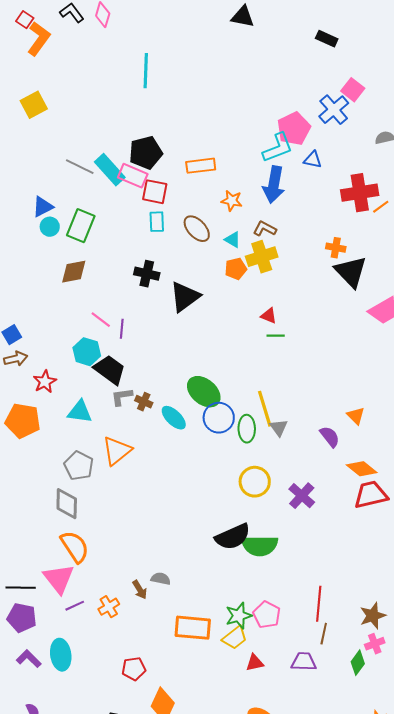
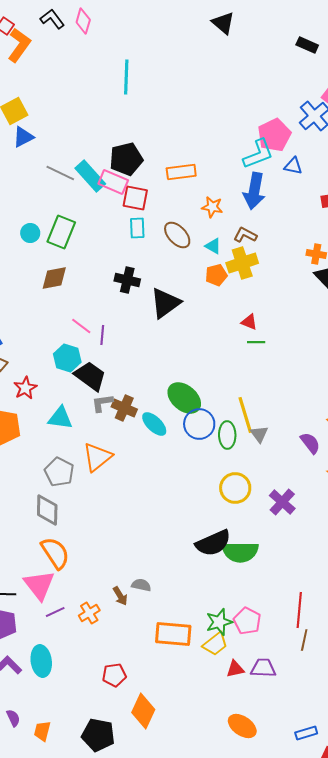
black triangle: (243, 17) -> (223, 23), turned 30
blue triangle: (43, 207) -> (23, 137), moved
brown cross: (144, 402) -> (124, 408), size x1.4
purple trapezoid: (304, 662) -> (263, 668), moved

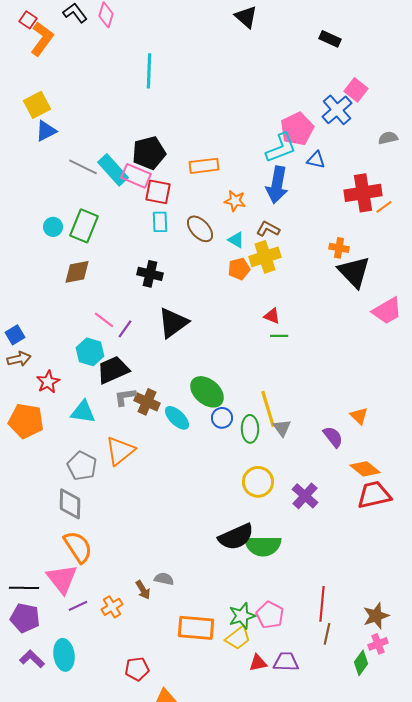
black triangle: (165, 303) -> (173, 323), moved
purple line: (102, 335) -> (125, 329), turned 30
black trapezoid: (90, 376) -> (113, 370), turned -60
blue circle: (199, 424) -> (222, 418), size x0.7

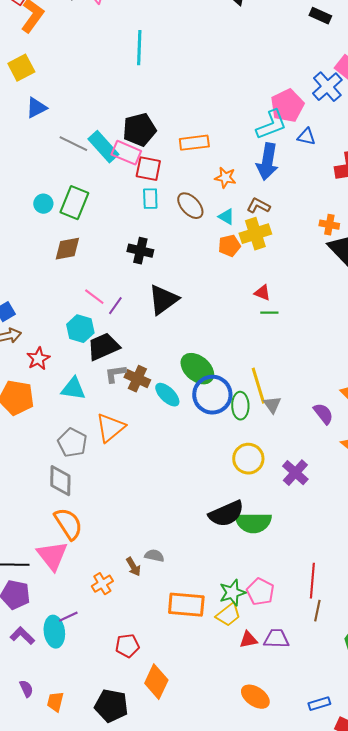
yellow square: (37, 105) -> (21, 68), moved
blue circle: (222, 418) -> (212, 395), size x1.8
purple line: (78, 606) -> (68, 617), moved

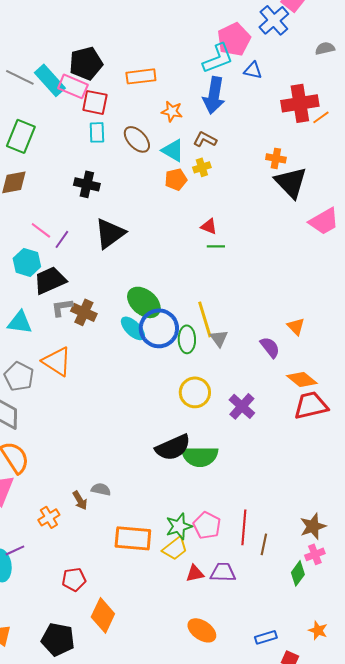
cyan triangle: (226, 217) -> (173, 150), size x1.4
yellow cross: (255, 234) -> (202, 167), size x0.6
cyan ellipse: (167, 395) -> (133, 328), moved
orange triangle: (110, 428) -> (57, 361), turned -48
red line: (312, 581) -> (244, 527), moved

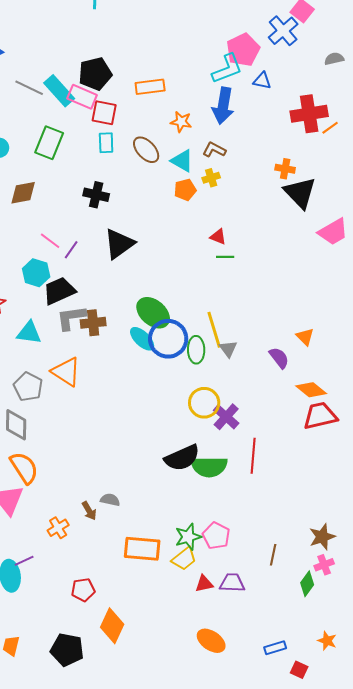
green rectangle: (21, 136) -> (49, 143), moved
gray L-shape: (62, 307) -> (71, 318), size x1.4
brown cross: (84, 312) -> (93, 323), turned -30
purple cross: (242, 406) -> (226, 417), moved
red line: (244, 527) -> (253, 456), moved

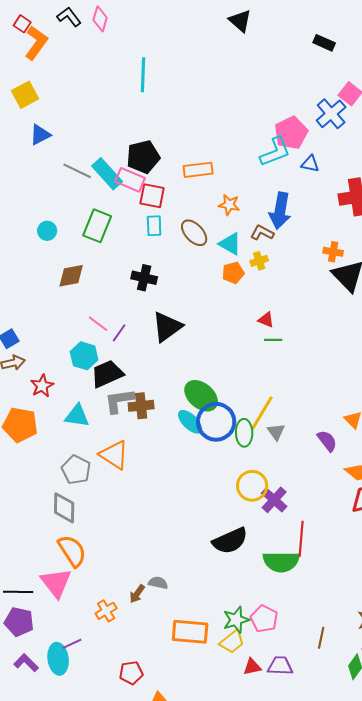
blue arrow: (223, 106) -> (280, 211), moved
yellow line: (214, 330) -> (262, 413), turned 48
green semicircle: (209, 467) -> (281, 562), moved
brown arrow: (89, 511) -> (137, 594), turned 66

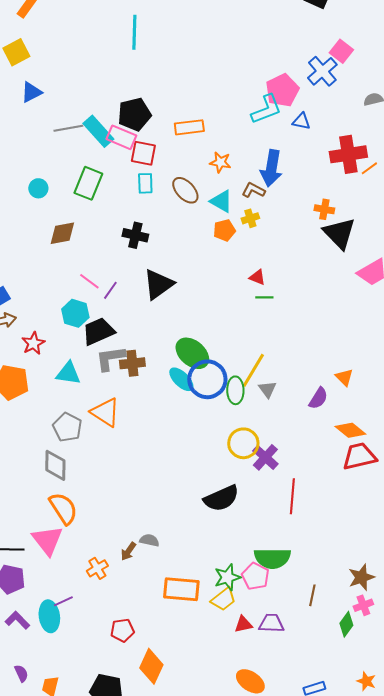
gray line: (77, 171) -> (68, 128), turned -36
purple semicircle: (327, 441) -> (318, 398), turned 70
green semicircle: (281, 562) -> (272, 558), moved

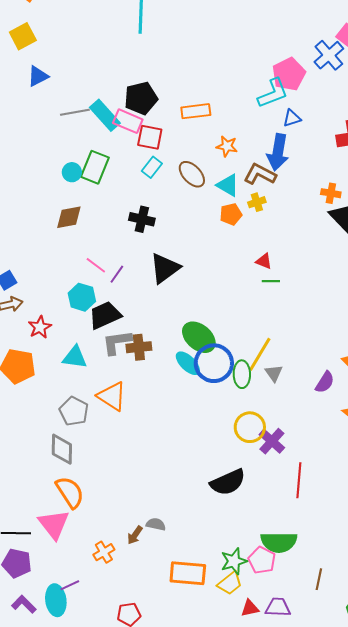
blue triangle: (301, 121) -> (292, 118), moved, turned -30
cyan rectangle: (145, 183) -> (152, 167), turned 40
cyan circle: (38, 188) -> (72, 172), moved
brown L-shape: (253, 190) -> (260, 174), size x1.4

